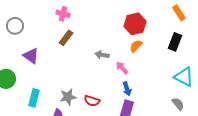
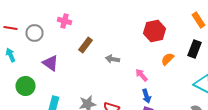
pink cross: (63, 14) -> (64, 21), moved
orange semicircle: (136, 46) -> (168, 59), moved
gray arrow: (102, 55) -> (112, 59), moved

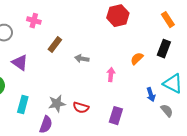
red hexagon: (154, 31) -> (118, 16), moved
pink arrow: (142, 75) -> (111, 75), turned 48
blue arrow: (146, 96) -> (151, 95), moved

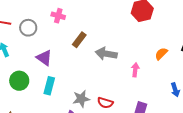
gray arrow: (82, 59) -> (106, 54), size x1.5
cyan rectangle: (23, 105) -> (49, 86), moved

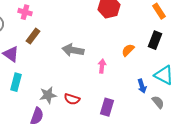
brown rectangle: (79, 40) -> (33, 36), moved

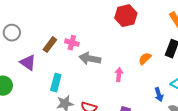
pink cross: (25, 12) -> (72, 43), moved
cyan rectangle: (16, 82) -> (56, 83), moved

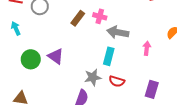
purple triangle: (28, 63) -> (56, 56), moved
cyan rectangle: (56, 83) -> (109, 56), moved

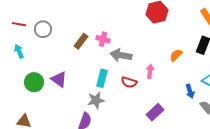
cyan rectangle: (109, 56) -> (102, 78), moved
red semicircle: (117, 81) -> (129, 82), moved
purple rectangle: (152, 89) -> (155, 112), turned 30

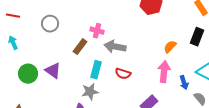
gray circle: (43, 29) -> (50, 24), moved
brown rectangle: (81, 41) -> (80, 47), moved
pink arrow: (150, 71) -> (164, 72), moved, size x1.5

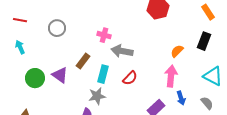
brown rectangle: (80, 47) -> (83, 61), moved
red semicircle: (123, 74) -> (130, 78), turned -63
blue arrow: (184, 83) -> (181, 98), moved

